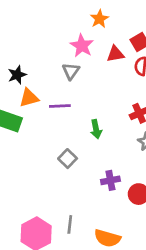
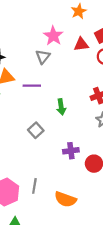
orange star: (99, 19) -> (79, 11), moved

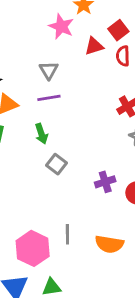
pink star: (53, 36) -> (61, 27), moved
purple line: (32, 86) -> (49, 98), moved
green arrow: (61, 107) -> (41, 134), moved

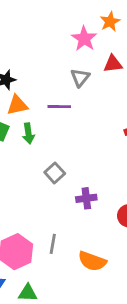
gray triangle: (49, 70) -> (80, 78), moved
green arrow: (41, 134) -> (28, 133), moved
purple cross: (105, 182) -> (86, 198), moved

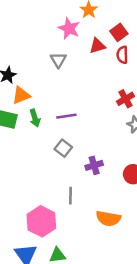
gray triangle: (80, 78) -> (58, 60), moved
purple line: (59, 107) -> (66, 116), moved
gray line: (53, 244) -> (71, 196), moved

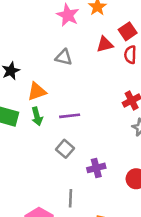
pink star: (69, 28) -> (68, 15), moved
gray triangle: (58, 60) -> (64, 57), turned -48
orange triangle: (21, 95) -> (37, 92), moved

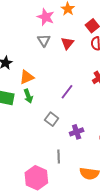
red triangle: (105, 44) -> (67, 43), moved, turned -32
gray triangle: (64, 57) -> (44, 40), moved, turned 48
purple line: (70, 116) -> (67, 92), moved, turned -42

